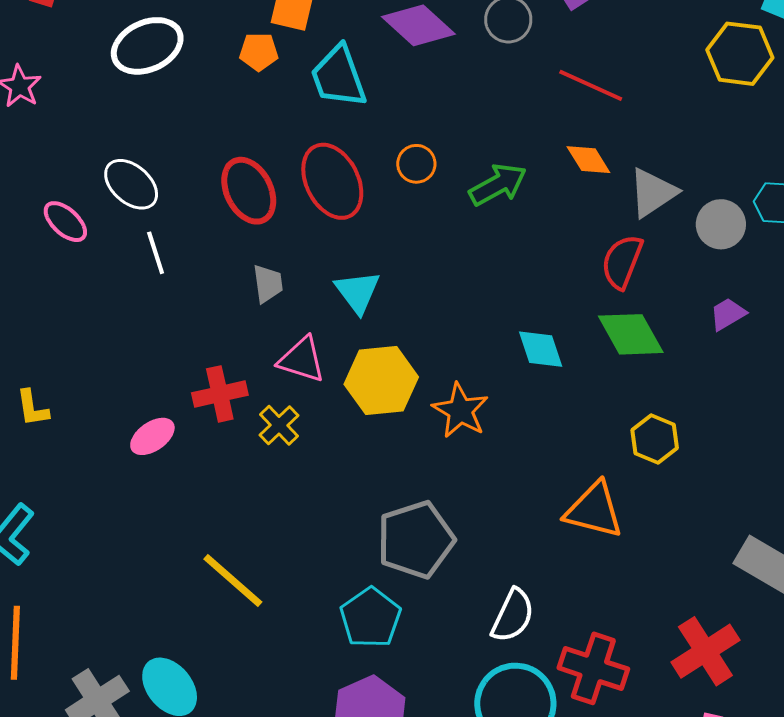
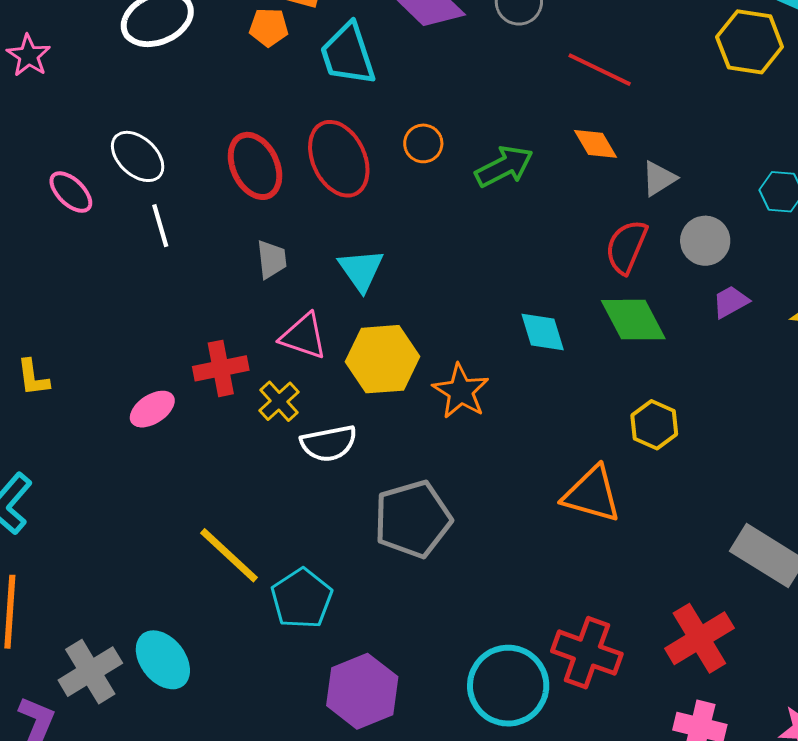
gray triangle: (653, 193) -> (659, 178), size x0.7
gray circle: (721, 224) -> (705, 241), moved
white semicircle: (513, 616) -> (329, 443), moved, turned 52
cyan pentagon: (371, 618) -> (302, 598), moved

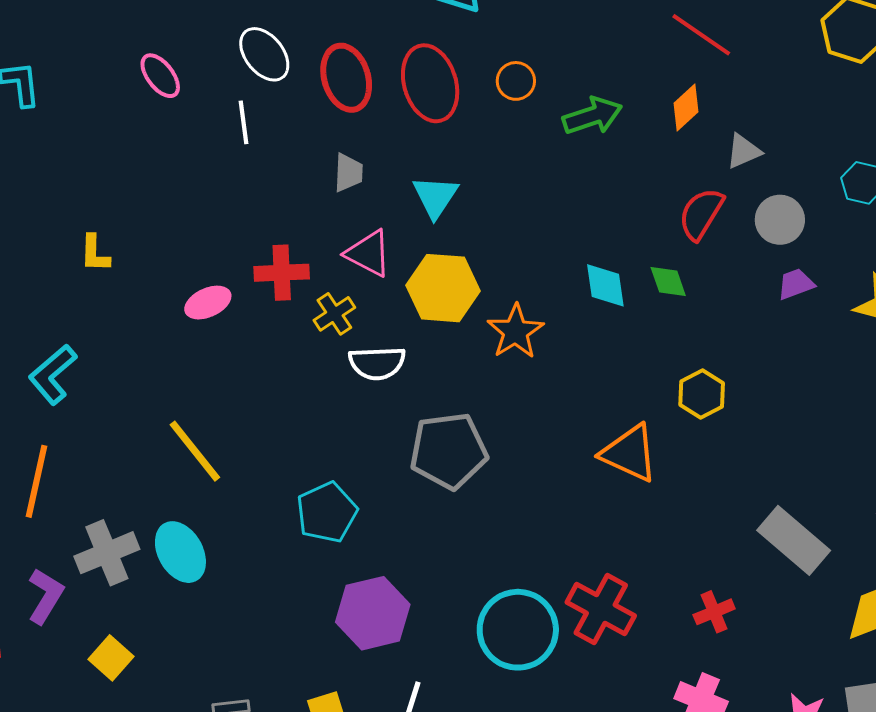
orange diamond: (595, 144) -> (686, 107), turned 69
white ellipse: (138, 156) -> (264, 54), moved
green diamond: (633, 320) -> (668, 281), moved, size x0.6
yellow line: (229, 555) -> (195, 451), moved
red cross: (699, 638) -> (714, 612), size x0.6

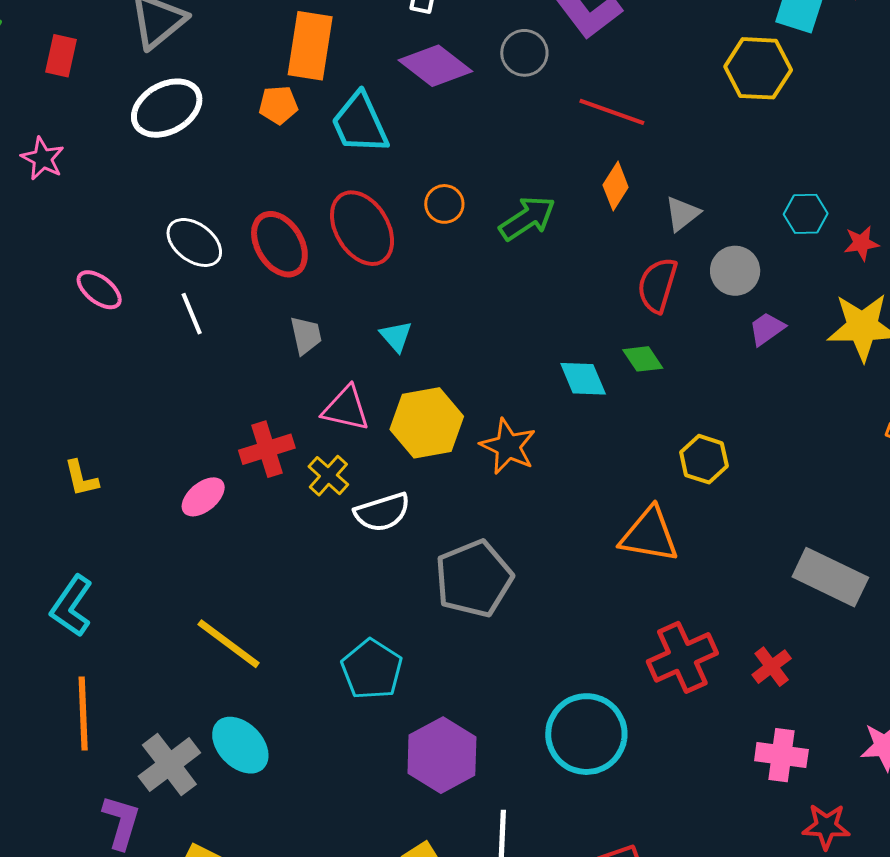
cyan triangle: (435, 197) -> (396, 336), size x0.7
red cross: (601, 609) -> (682, 657), moved, turned -38

